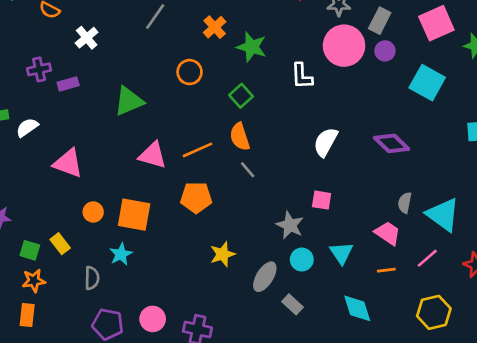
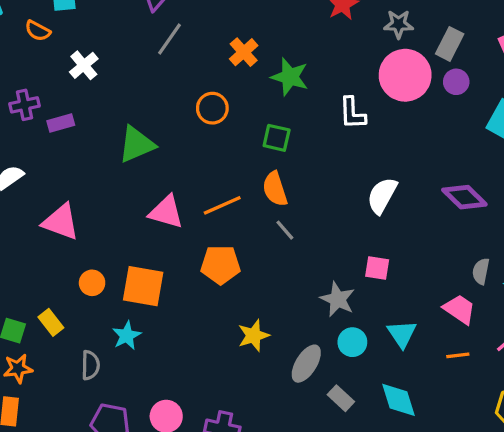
green square: (241, 96) -> (277, 138), turned -35
cyan diamond: (357, 308) -> (399, 400), moved

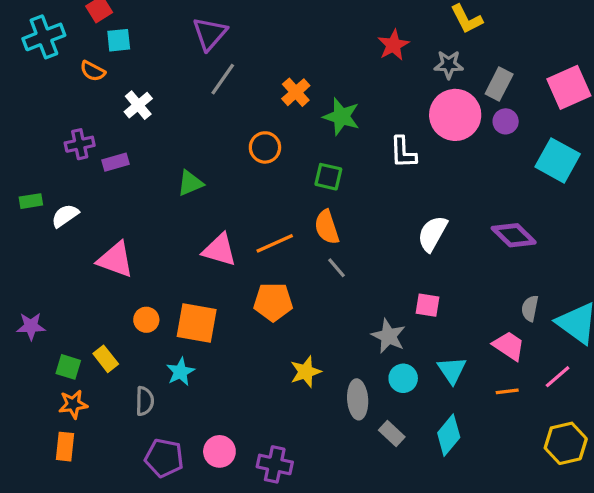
green triangle: (137, 144) -> (190, 183), size x0.7
gray ellipse: (306, 364) -> (358, 399), turned -36
cyan diamond: (399, 400) -> (449, 435), turned 57

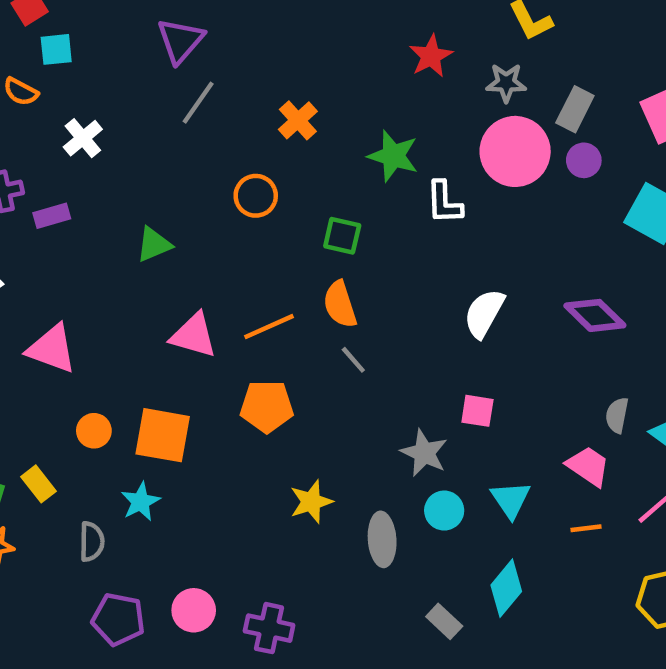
green star: (341, 117) -> (393, 156), moved
gray rectangle: (392, 434) -> (444, 621), moved

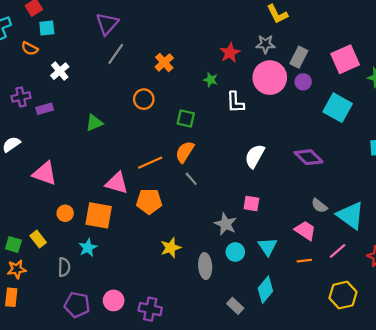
red star: (431, 56) -> (230, 53), moved
green star: (393, 156) -> (211, 80), size x0.6
orange semicircle: (340, 304) -> (185, 152), turned 50
pink triangle: (194, 335) -> (117, 183), moved
gray semicircle: (617, 415) -> (319, 206), turned -63

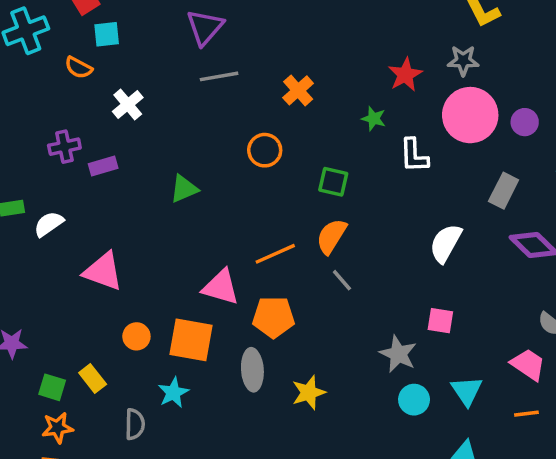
gray line: (116, 54) -> (219, 76), turned 45
gray rectangle: (299, 57) -> (504, 191), moved
gray ellipse: (205, 266) -> (252, 370), moved

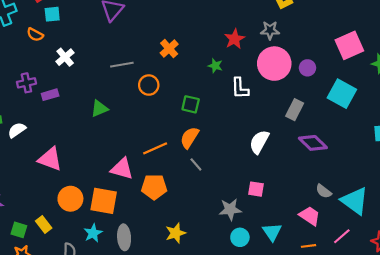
gray line: (219, 76) -> (122, 65), moved
orange circle: (136, 336) -> (70, 199), size x1.5
gray star: (398, 354) -> (230, 209), turned -30
gray ellipse: (252, 370) -> (124, 237), moved

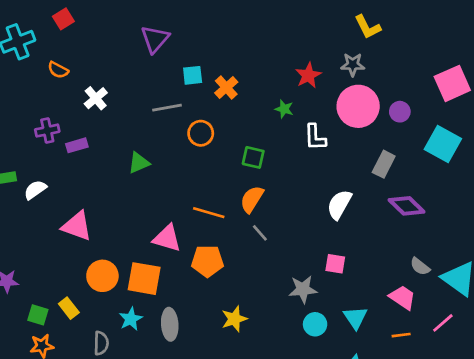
cyan square: (52, 14) -> (193, 75), moved
orange line: (155, 148) -> (209, 213), turned 40

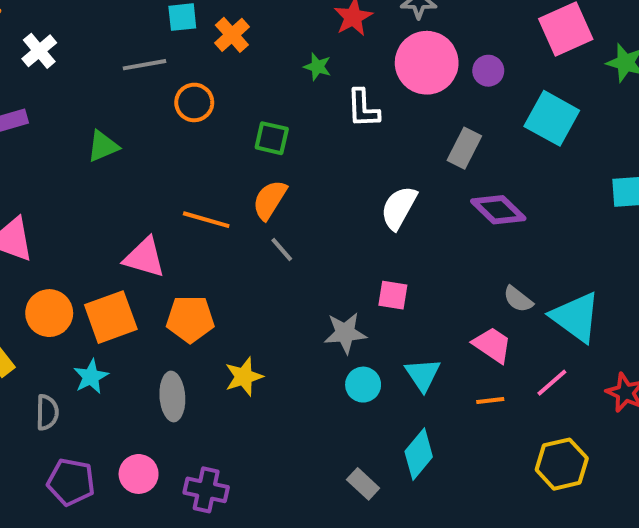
orange pentagon: (207, 261) -> (190, 319), moved
orange square: (144, 279) -> (111, 317), turned -30
gray ellipse: (170, 324) -> (172, 396), moved

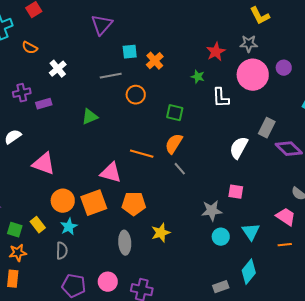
purple circle: (488, 71) -> (284, 68), moved
gray rectangle: (464, 148) -> (267, 128), moved
cyan star: (91, 377) -> (69, 227), moved
gray rectangle: (363, 484) -> (221, 287), turned -63

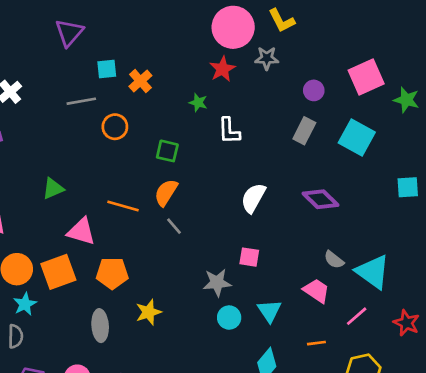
pink circle: (253, 75) -> (233, 27), moved
green triangle: (90, 117) -> (53, 189), moved
gray rectangle: (267, 128) -> (304, 131), moved
orange line: (285, 245) -> (316, 343), moved

